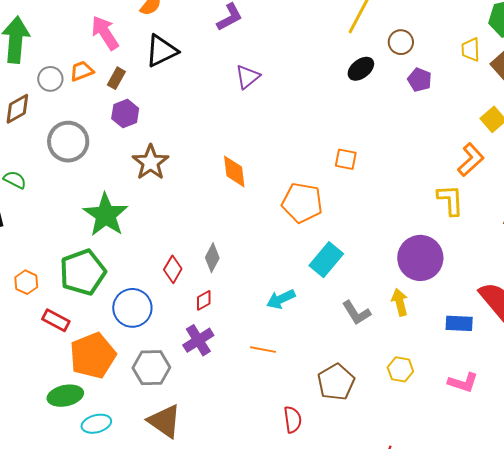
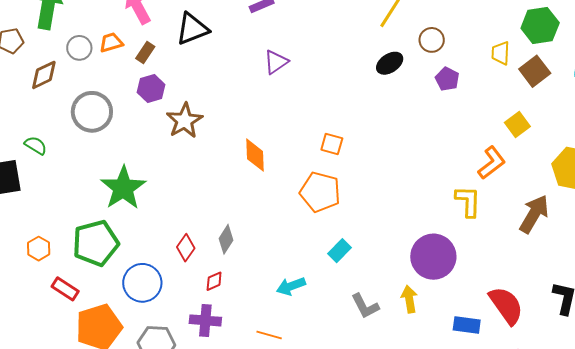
orange square: (346, 159) -> (332, 144), moved
brown star: (151, 162) -> (185, 121), moved
cyan rectangle: (326, 260) -> (339, 251), size x0.7
purple cross: (198, 340) -> (205, 320), turned 32

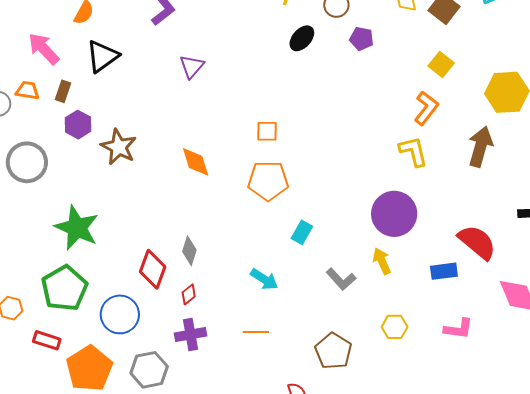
orange trapezoid: (111, 43) -> (28, 90), turned 40
red diamond: (186, 248) -> (153, 269), size x1.4
cyan arrow: (291, 286) -> (264, 279), turned -112

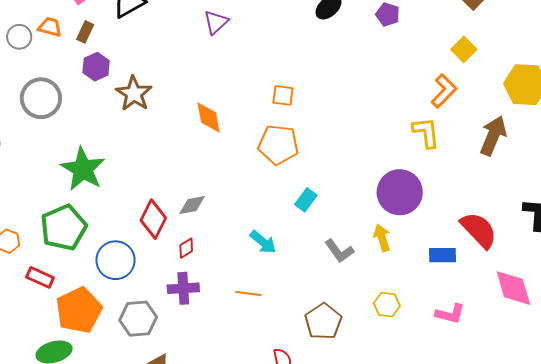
gray diamond: (189, 251) -> (192, 205), turned 56

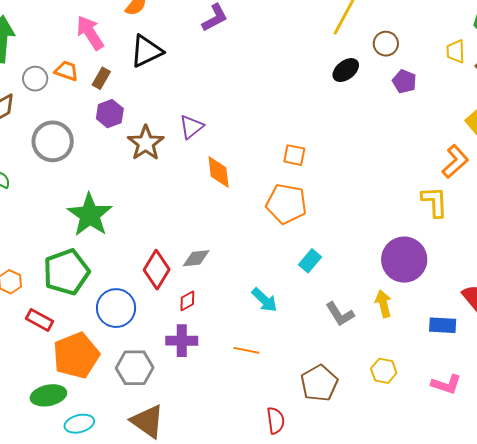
purple triangle: (216, 22) -> (191, 127), moved

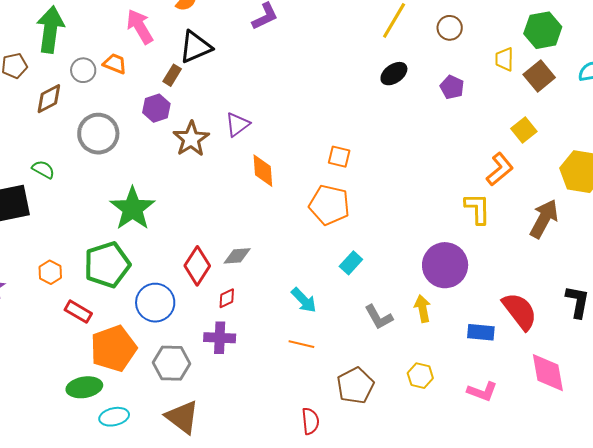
brown circle: (386, 44) -> (450, 28), moved
brown rectangle: (101, 78) -> (172, 75), moved
orange line: (246, 350) -> (301, 344), moved

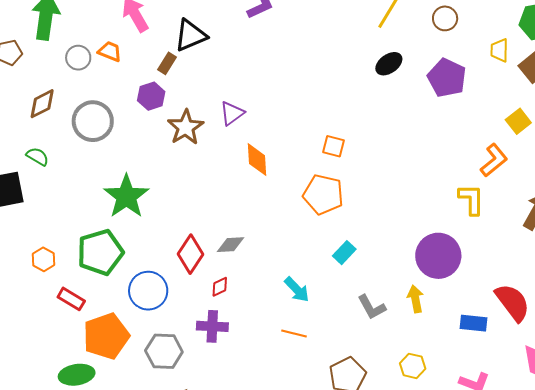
purple pentagon: (452, 87) -> (447, 78), size x1.6
brown diamond: (49, 99) -> (42, 104), moved

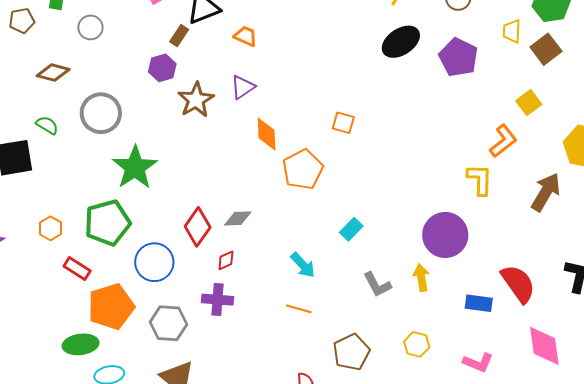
orange trapezoid: (110, 51) -> (245, 36), moved
black ellipse: (389, 64) -> (401, 42), size x1.4
brown diamond: (42, 104) -> (53, 73), turned 40
gray circle: (93, 121) -> (101, 113), moved
orange pentagon: (323, 195) -> (303, 169), moved, turned 30

